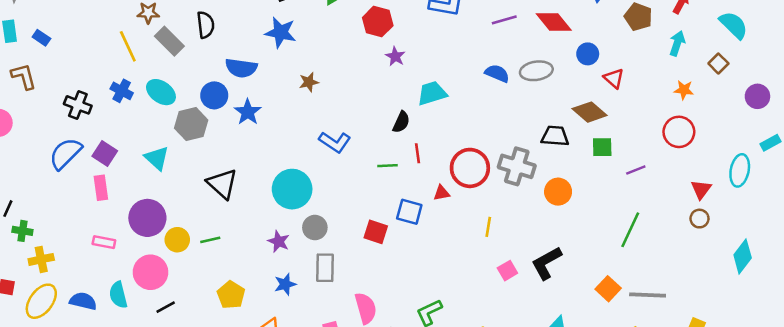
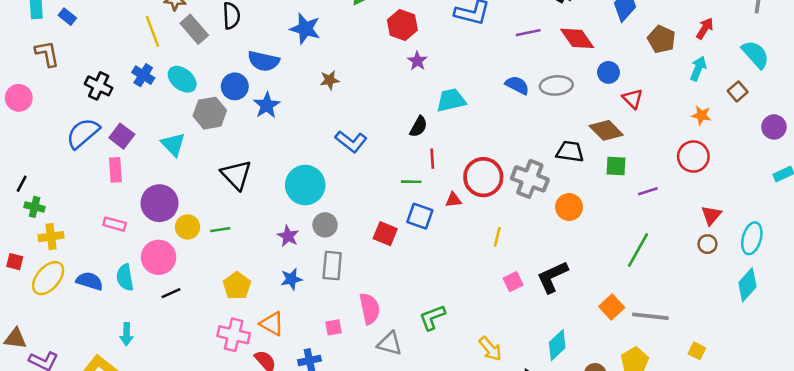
green line: (388, 166) -> (411, 182), moved
cyan ellipse: (740, 170) -> (752, 238), moved

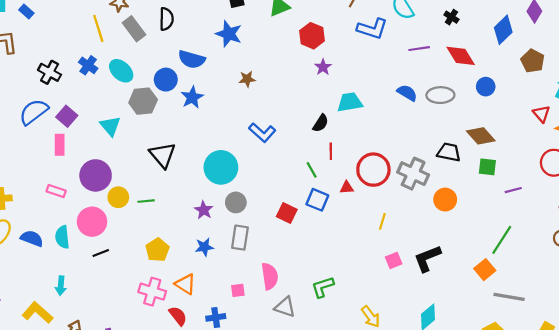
red triangle: (633, 99) -> (541, 114), moved
green line: (411, 182) -> (312, 170), turned 56
orange square: (612, 307) -> (485, 270), moved

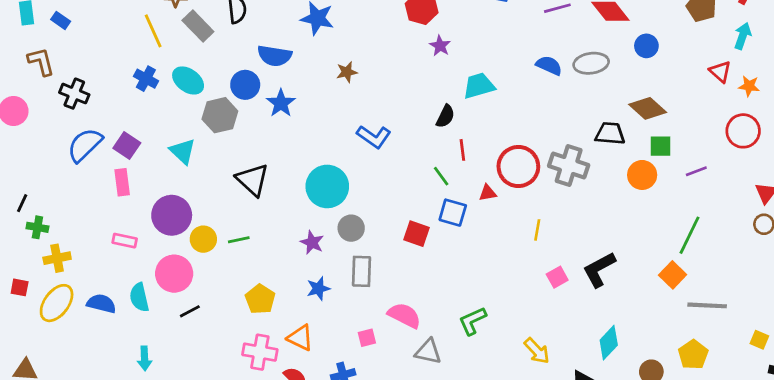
black cross: (50, 72) -> (74, 94), moved
orange circle: (445, 200) -> (642, 175), moved
pink semicircle: (270, 276) -> (404, 315), turned -48

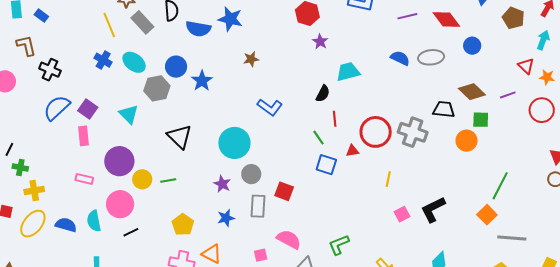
blue semicircle: (275, 56) -> (198, 29), moved
purple line: (696, 171) -> (508, 95), moved
red square: (416, 234) -> (284, 191), moved

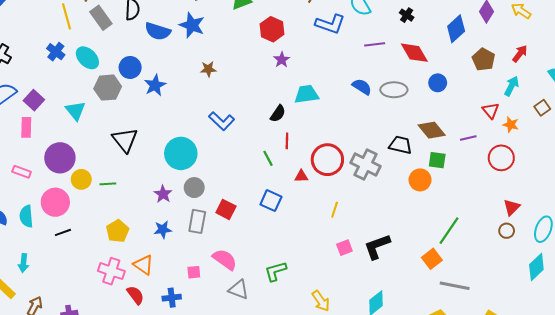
blue square: (326, 165) -> (271, 201), moved

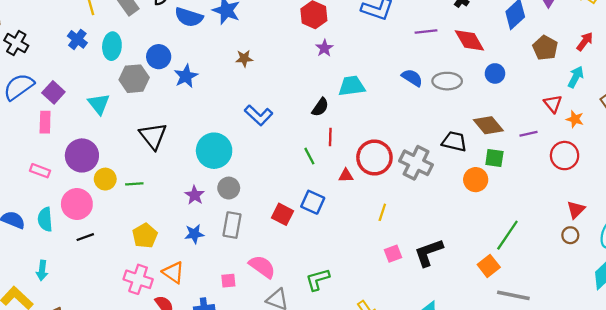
cyan ellipse: (87, 58) -> (112, 46), turned 50
red square: (226, 209) -> (283, 214), moved

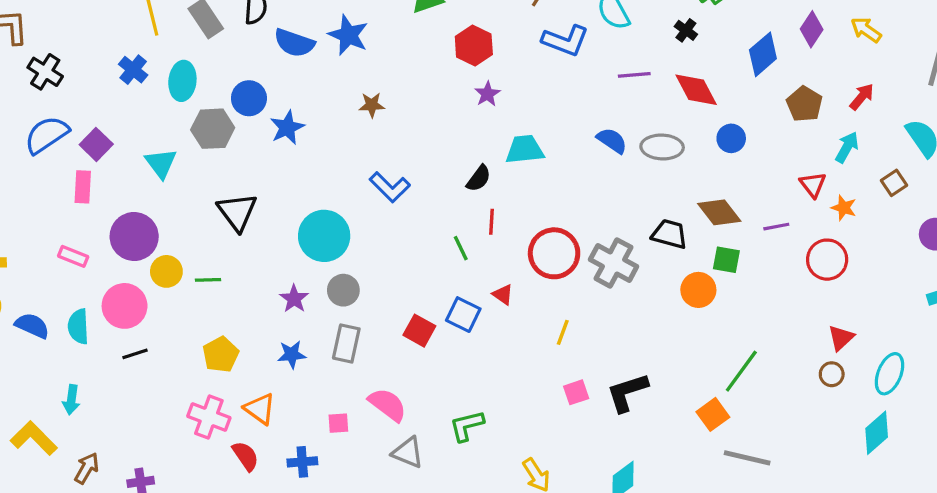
red triangle: (346, 176) -> (503, 295), moved, turned 35

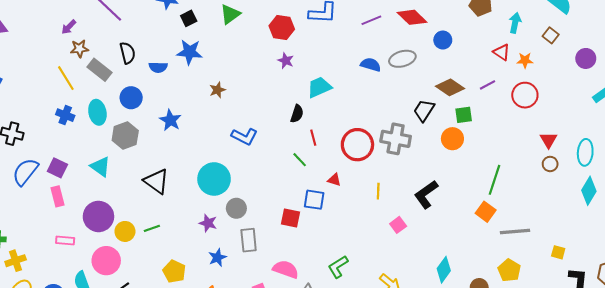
blue semicircle: (294, 43) -> (158, 67), size x0.7
red hexagon: (474, 46) -> (282, 27), moved
blue circle: (249, 98) -> (131, 98), moved
black trapezoid: (669, 234) -> (424, 110), turned -55
black L-shape: (627, 392) -> (426, 194), moved

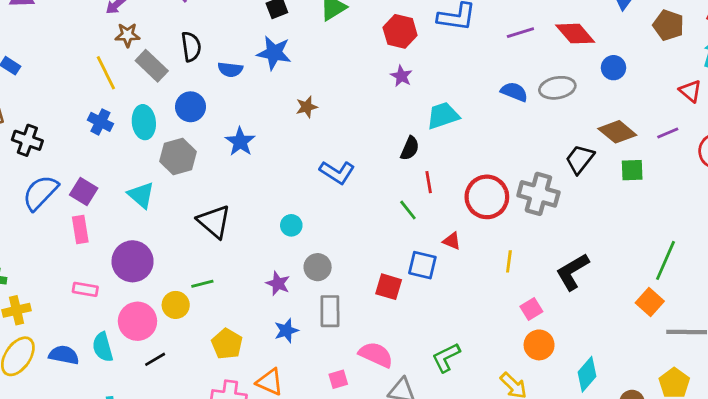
orange circle: (452, 139) -> (539, 345), moved
cyan circle: (214, 179) -> (291, 225), size x0.5
yellow circle: (125, 231) -> (176, 305), moved

